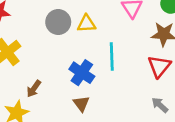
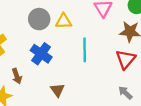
blue cross: (82, 73) -> (41, 54), moved
brown arrow: (34, 89) -> (17, 76), turned -56

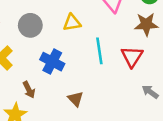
gray circle: (39, 19) -> (30, 25), moved
red triangle: (126, 59) -> (132, 56), moved

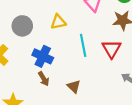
brown arrow: (29, 90) -> (44, 79), moved
brown triangle: (76, 99) -> (74, 86), moved

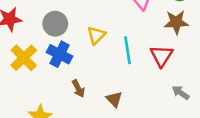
yellow triangle: (58, 22) -> (96, 35), moved, turned -35
blue cross: (43, 56) -> (59, 54), moved

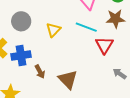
cyan line: (127, 50) -> (86, 27), moved, turned -60
blue cross: (59, 54) -> (21, 56), moved, turned -36
brown triangle: (114, 99) -> (68, 79), size x1.5

